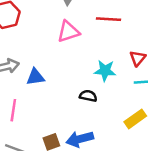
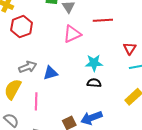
cyan star: (105, 71) -> (94, 63), moved

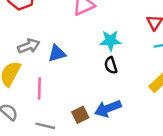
black semicircle: (94, 83) -> (111, 65), turned -112

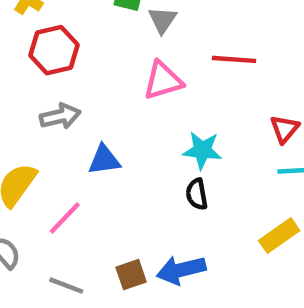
gray arrow: (29, 46) -> (60, 116), moved
pink line: (39, 88) -> (65, 218), turned 35

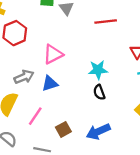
pink triangle: (163, 81) -> (53, 54), moved
gray arrow: (60, 116) -> (24, 77), moved
brown square: (131, 275) -> (63, 129), moved

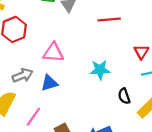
pink triangle: (53, 54) -> (53, 53), turned 30
black semicircle: (99, 92) -> (124, 96), moved

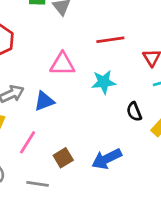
red line: (109, 20) -> (110, 40), moved
pink triangle: (53, 53) -> (62, 64), moved

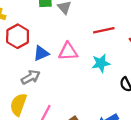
blue triangle: (44, 101) -> (41, 53), moved

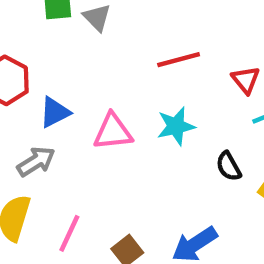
pink triangle: (68, 51) -> (113, 132), moved

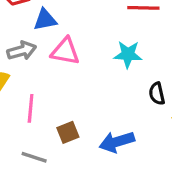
pink triangle: (113, 132) -> (65, 51), moved
pink line: (69, 233) -> (31, 108), turned -36

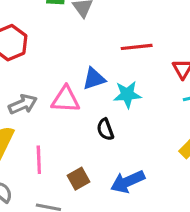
blue triangle: (45, 20) -> (94, 79), moved
black semicircle: (157, 94) -> (105, 129), moved

